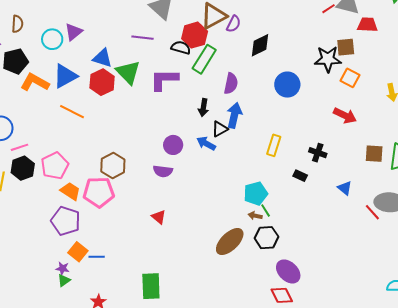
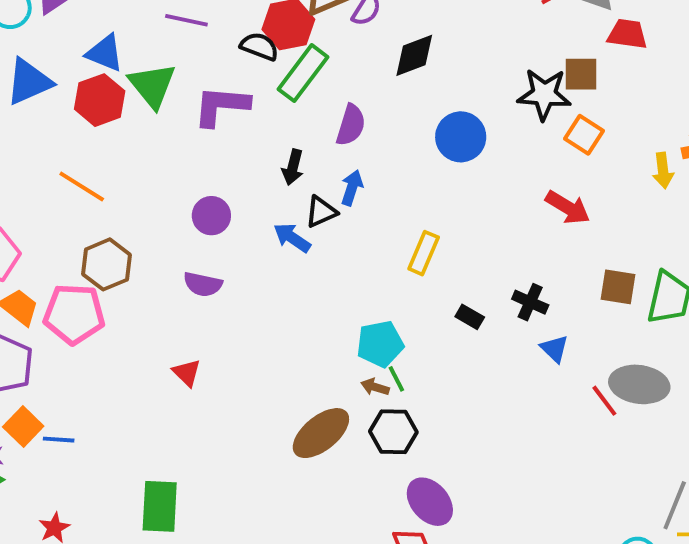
orange line: (72, 112) -> (82, 187), moved
blue arrow: (234, 115) -> (352, 188), size x0.7
purple circle: (173, 145) -> (211, 216), moved
black cross: (318, 153) -> (530, 302), moved

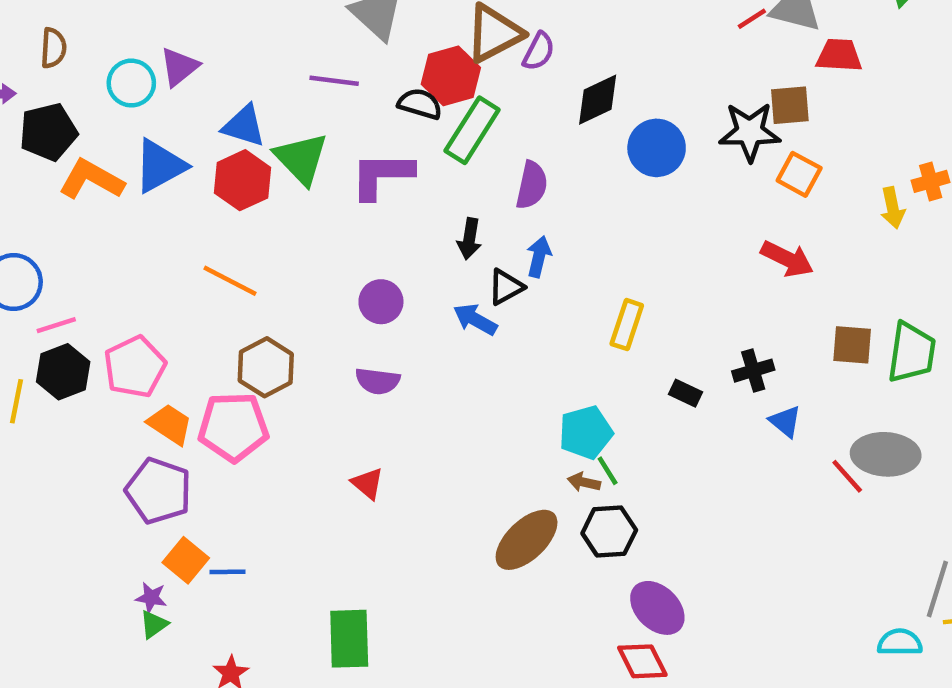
blue circle: (461, 137) -> (657, 148), moved
black cross: (530, 302) -> (753, 371), turned -36

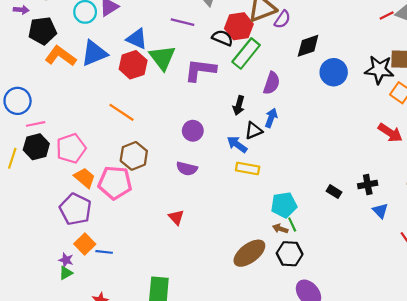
yellow rectangle: (627, 325) -> (248, 168), moved, turned 75

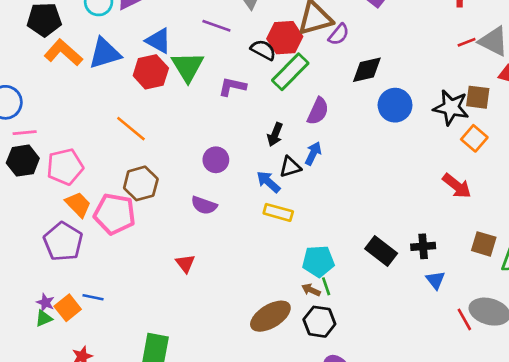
purple L-shape: (200, 70) -> (232, 87), size x0.7
black rectangle: (334, 192) -> (381, 251), size x1.6
orange square: (85, 244) -> (68, 308), moved

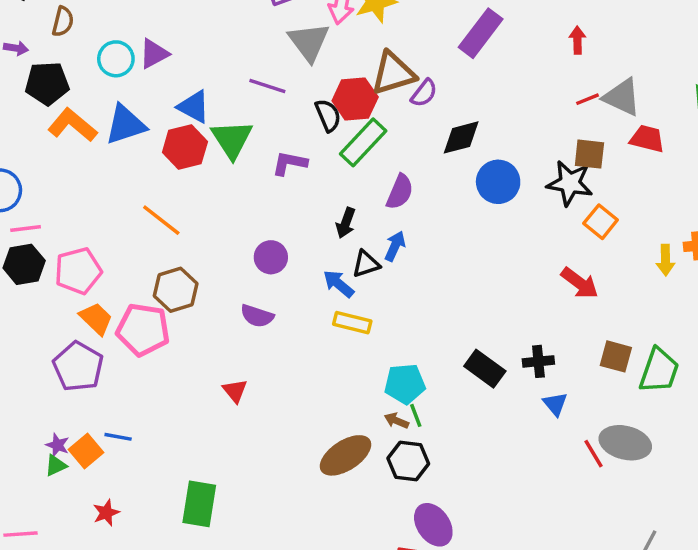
black semicircle: (263, 50) -> (328, 115), turned 40
brown square: (478, 97) -> (589, 154), moved

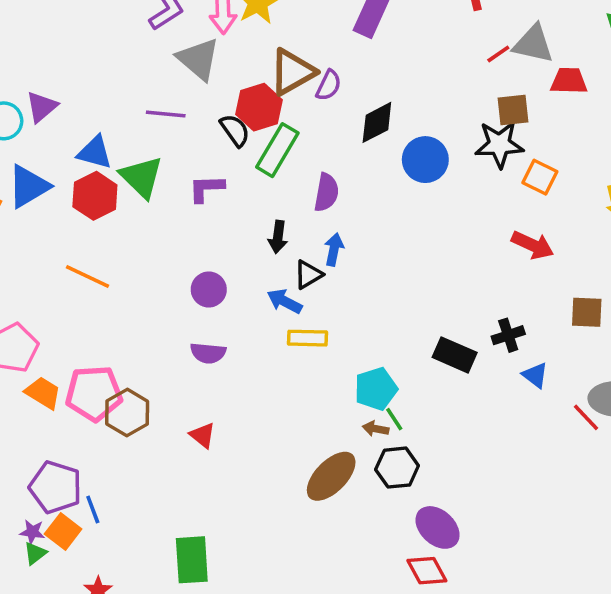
brown hexagon: (176, 290) -> (127, 413), moved
purple pentagon: (78, 367) -> (55, 487), moved
blue line: (118, 437) -> (93, 509), turned 72

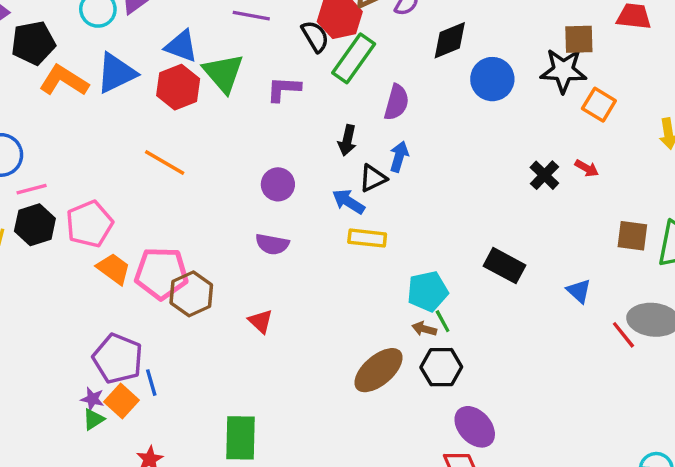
red arrow: (533, 245) -> (587, 168), size x0.6
black cross: (508, 335) -> (544, 175), moved, turned -32

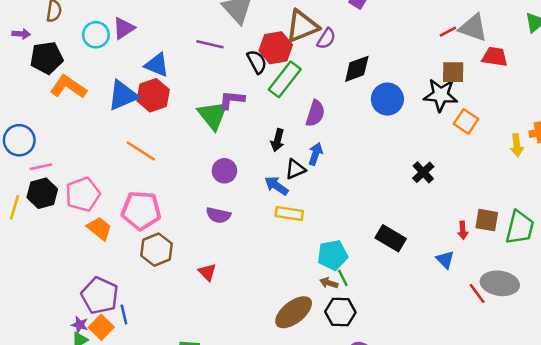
blue triangle: (116, 73) -> (123, 95), moved
green triangle: (223, 73) -> (213, 115), moved
red arrow: (587, 168) -> (463, 230), moved, turned 54
pink pentagon: (161, 273) -> (141, 210), moved

